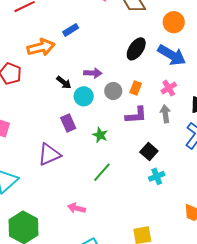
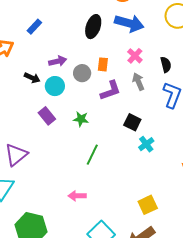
blue rectangle: (71, 30) -> (34, 27), moved
purple triangle: (49, 154) -> (16, 155), moved

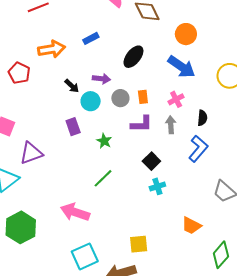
black ellipse: (93, 27) -> (133, 57), moved
orange rectangle: (103, 64) -> (143, 97), turned -32
pink arrow: (77, 196) -> (75, 212), size x1.6

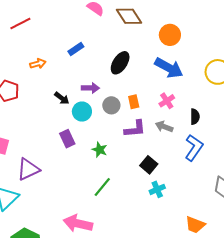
orange arrow: (52, 49) -> (38, 64), size x0.6
gray arrow: (171, 125) -> (164, 127), turned -60

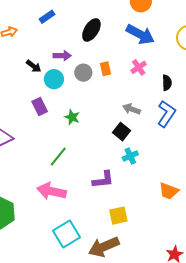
gray arrow: (164, 127) -> (132, 109), moved
purple L-shape: (135, 129) -> (103, 180), moved
green line: (102, 187) -> (58, 156), moved

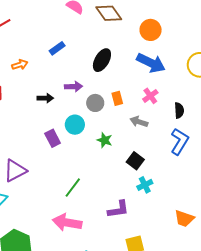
black arrow: (34, 66) -> (45, 98), turned -35
cyan circle: (54, 79) -> (75, 125), moved
gray arrow: (132, 109) -> (139, 122), moved
green star: (72, 117) -> (105, 140), moved

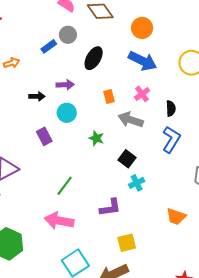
gray circle: (95, 103) -> (68, 35), moved
gray arrow: (139, 122) -> (131, 120), size x1.4
cyan circle: (75, 125) -> (67, 113), moved

